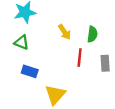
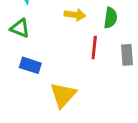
yellow arrow: (64, 32) -> (75, 15), turned -49

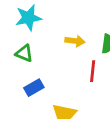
blue rectangle: (30, 65) -> (34, 88), turned -48

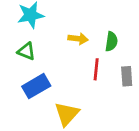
blue rectangle: (34, 88) -> (36, 86), size x1.4

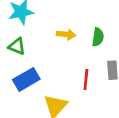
red line: (96, 69) -> (86, 79), moved

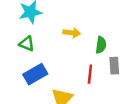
green semicircle: (98, 37) -> (101, 45), moved

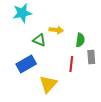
green triangle: (27, 44) -> (39, 40), moved

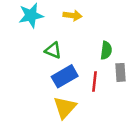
yellow arrow: (56, 30) -> (72, 15), moved
blue rectangle: (26, 64) -> (65, 76), moved

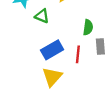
green triangle: (53, 50) -> (42, 16), moved

